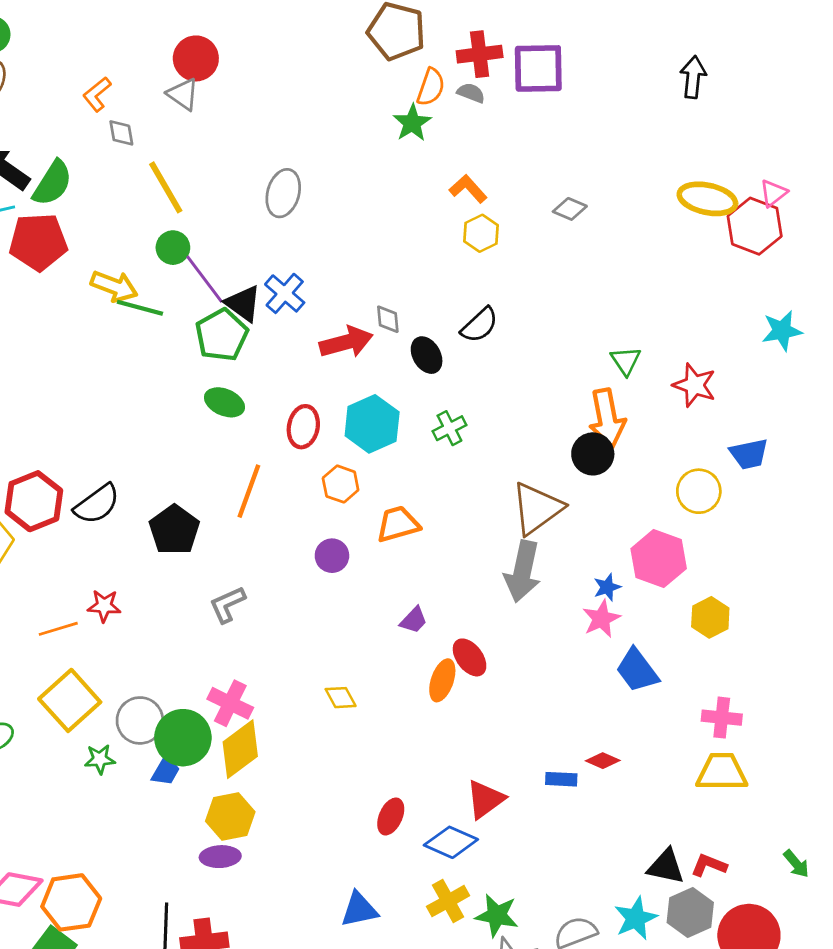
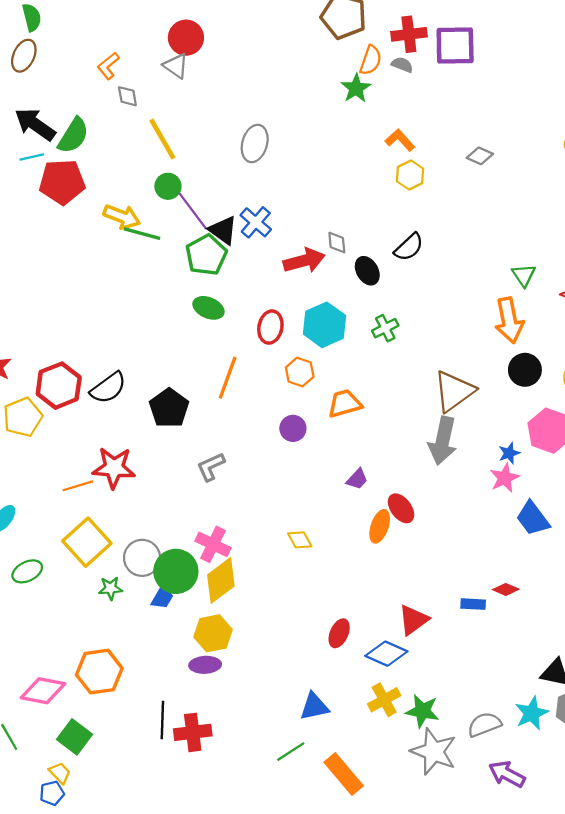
black circle: (593, 454) -> (525, 370), moved
red star: (104, 606) -> (114, 468), size x1.6
orange hexagon: (71, 902) -> (99, 672), moved

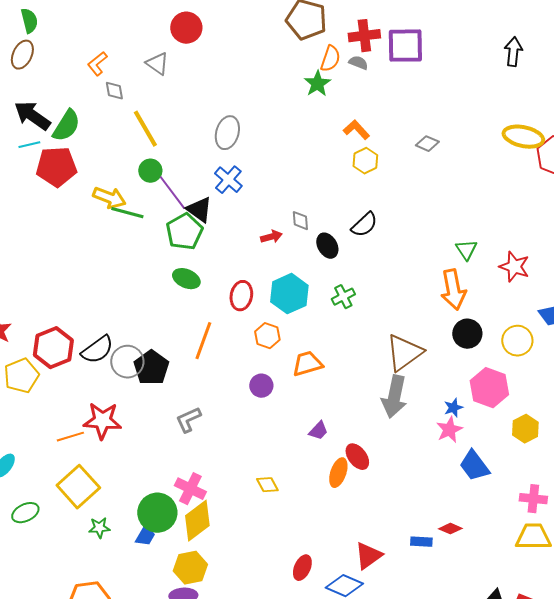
red circle: (186, 38) -> (186, 28), moved
blue cross: (256, 222) -> (228, 180), moved
red arrow: (304, 261) -> (271, 237), size x0.6
gray circle: (142, 558) -> (127, 362), moved

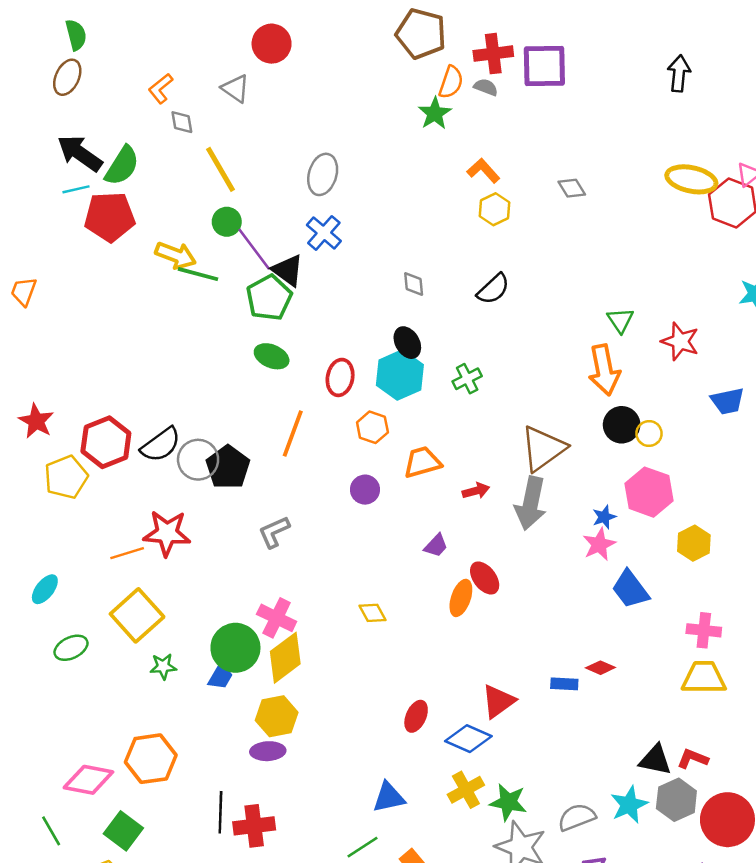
gray diamond: (427, 144) -> (572, 188), turned 35
red arrow: (271, 237) -> (476, 491), moved
black ellipse: (327, 246) -> (407, 343), moved
yellow circle: (517, 341) -> (649, 434), moved, size x0.7

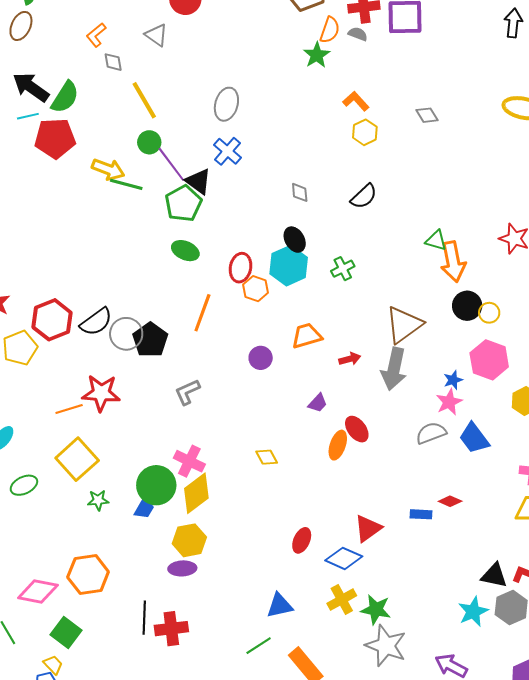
green triangle: (620, 320) -> (436, 241), moved, turned -40
orange hexagon: (372, 427) -> (256, 289), moved
gray semicircle: (577, 817) -> (431, 433), moved

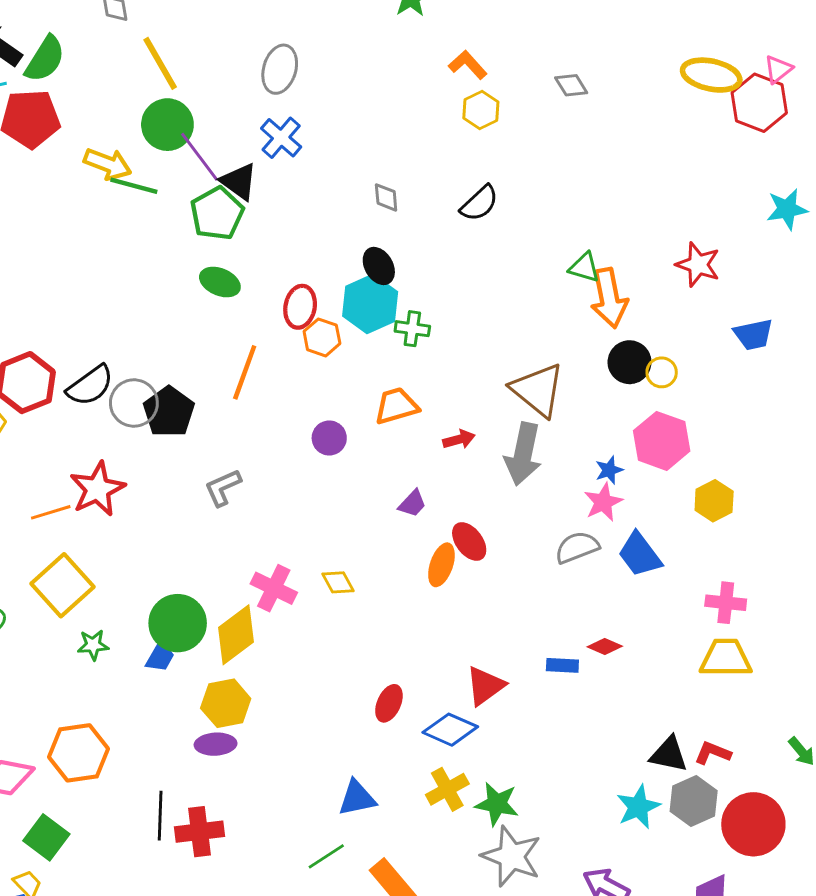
green circle: (149, 142) -> (167, 125), size x1.5
green cross: (343, 269) -> (412, 329), moved, turned 35
brown triangle: (404, 325) -> (538, 390), turned -45
red star: (101, 393) -> (97, 489), turned -30
pink cross: (189, 461) -> (274, 588), moved

